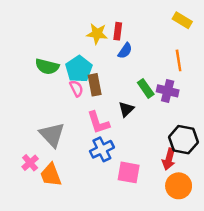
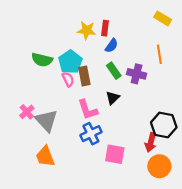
green rectangle: (146, 88) -> (114, 71), moved
purple cross: (168, 91) -> (137, 74), moved
pink cross: (30, 163) -> (27, 112), moved

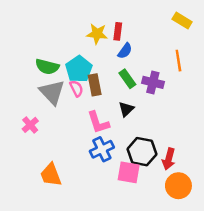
gray triangle: (46, 121) -> (52, 92), moved
black hexagon: (164, 125) -> (142, 152), moved

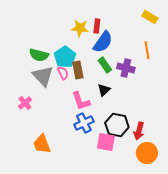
blue semicircle: (125, 51) -> (103, 42), size x1.6

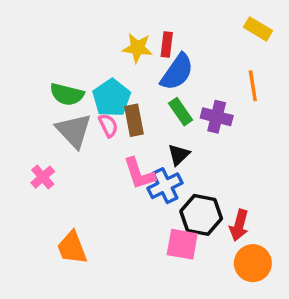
blue cross: (84, 123) -> (165, 186), moved

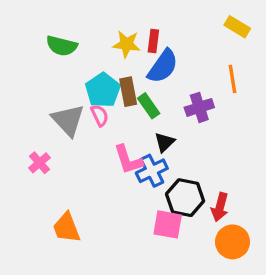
green semicircle: (67, 94) -> (62, 46), moved
green rectangle: (181, 112) -> (149, 106), moved
purple cross: (217, 117) -> (199, 107), turned -32
brown rectangle: (134, 120) -> (128, 92), moved

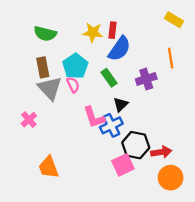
brown rectangle: (128, 92) -> (43, 67), moved
red arrow: (220, 207) -> (161, 152), turned -114
pink square: (168, 224) -> (123, 165), turned -35

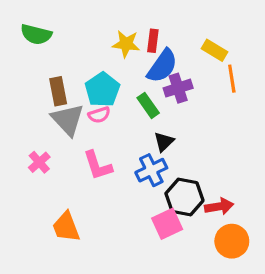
yellow rectangle: (174, 20) -> (214, 50), moved
green semicircle: (45, 34) -> (36, 34), moved
purple cross: (146, 79) -> (178, 88), moved
pink semicircle: (73, 85) -> (99, 115), turned 98
pink L-shape: (94, 117) -> (98, 165), moved

